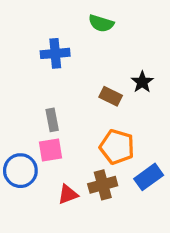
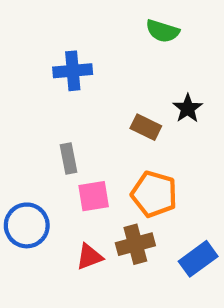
green semicircle: (101, 23) -> (163, 31), moved
pink square: (50, 150) -> (94, 196), moved
blue rectangle: (149, 177) -> (198, 259), moved

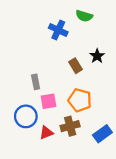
blue cross: (73, 71) -> (58, 30), moved, turned 30
brown rectangle: (146, 127) -> (75, 66), turned 32
blue circle: (27, 225) -> (26, 116), moved

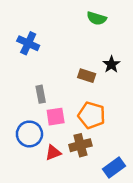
blue cross: (58, 30) -> (28, 43), moved
brown rectangle: (75, 66) -> (87, 76), turned -40
blue rectangle: (102, 134) -> (114, 168), moved

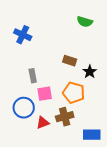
green semicircle: (97, 18) -> (85, 22), moved
black star: (111, 64) -> (90, 72), moved
blue rectangle: (114, 168) -> (92, 135), turned 36

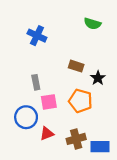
blue cross: (23, 35) -> (37, 36), moved
brown cross: (65, 117) -> (76, 139), moved

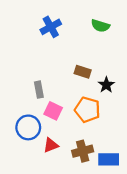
blue cross: (37, 36) -> (51, 27), moved, turned 36
pink square: (49, 102) -> (53, 111), turned 35

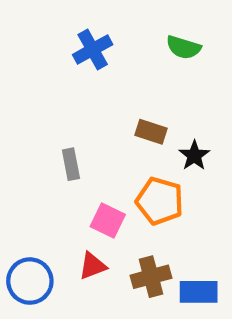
pink square: (53, 111) -> (108, 220), moved
blue circle: (28, 127) -> (30, 281), moved

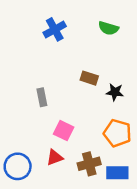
black star: (194, 156) -> (115, 92), turned -30
orange pentagon: (160, 201) -> (117, 133), moved

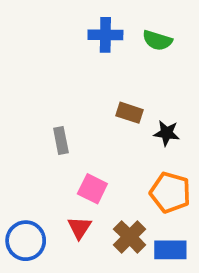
blue cross: (55, 29) -> (105, 35), moved, turned 30
red triangle: (55, 157) -> (79, 228), turned -36
brown cross: (89, 164) -> (130, 237), turned -30

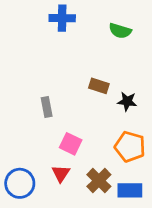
blue cross: (105, 35) -> (62, 18), moved

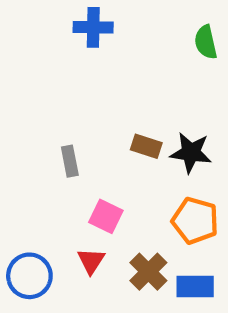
green semicircle: (120, 31) -> (206, 42), moved, turned 60
brown rectangle: (99, 86) -> (146, 146), moved
black star: (127, 101) -> (191, 153), size x1.4

